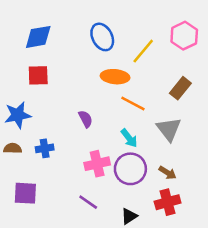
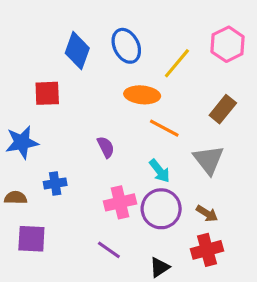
blue diamond: (38, 37) -> (77, 51), moved, turned -60
brown semicircle: (13, 148) -> (16, 198), moved

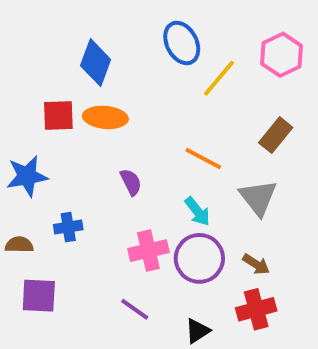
blue ellipse: (126, 46) -> (182, 43), moved
orange ellipse: (142, 95) -> (105, 117), moved

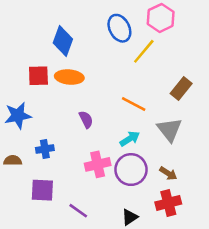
pink hexagon: (282, 55) -> (161, 18), moved
cyan arrow: (197, 211) -> (130, 139), turned -84
purple square: (39, 296) -> (42, 190), moved
purple line: (135, 309) -> (78, 211), moved

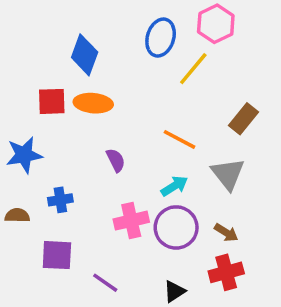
blue ellipse: (119, 28) -> (161, 38), turned 44

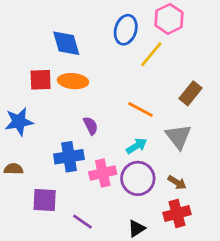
blue diamond: (85, 55) -> (66, 43), turned -36
blue cross: (60, 200) -> (69, 157), moved, size x1.5

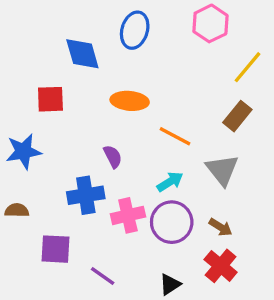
blue ellipse: (126, 30) -> (135, 30), moved
yellow line: (151, 54) -> (247, 67), moved
orange ellipse: (73, 81) -> (130, 101), moved
red cross: (177, 214) -> (221, 266), turned -35

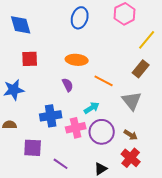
blue diamond: (82, 54) -> (21, 25), moved
purple semicircle: (113, 156) -> (68, 85), moved
cyan arrow: (170, 182) -> (92, 108), moved

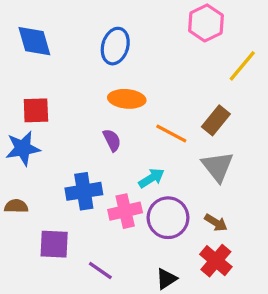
blue ellipse: (80, 18) -> (115, 46), moved
red square: (30, 59) -> (36, 110), moved
brown rectangle: (141, 69) -> (216, 120), moved

